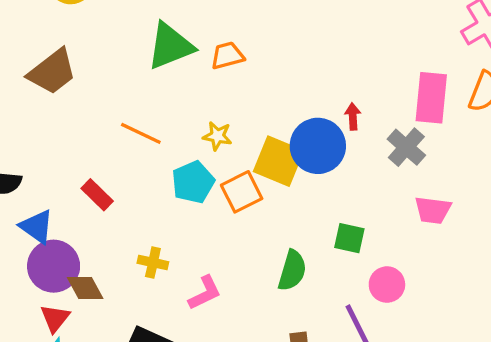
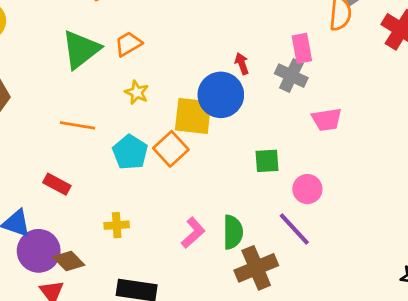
pink rectangle: (431, 98) -> (302, 48), moved, size x0.7
yellow star: (217, 136) -> (137, 92), moved, turned 30
green semicircle: (292, 271) -> (233, 232), moved
pink L-shape: (205, 293) -> (193, 233), moved

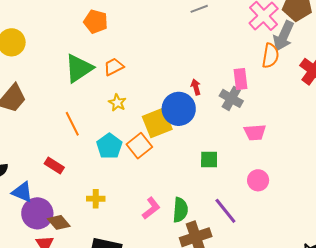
yellow square: (193, 116) -> (157, 123), turned -32
orange line: (77, 125) -> (72, 124), turned 50
pink circle: (307, 189) -> (258, 180), moved

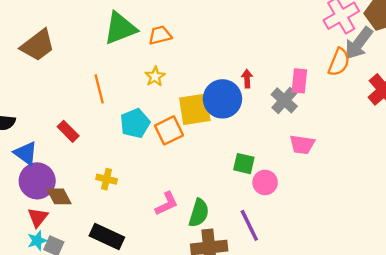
pink circle: (258, 180) -> (265, 182), moved

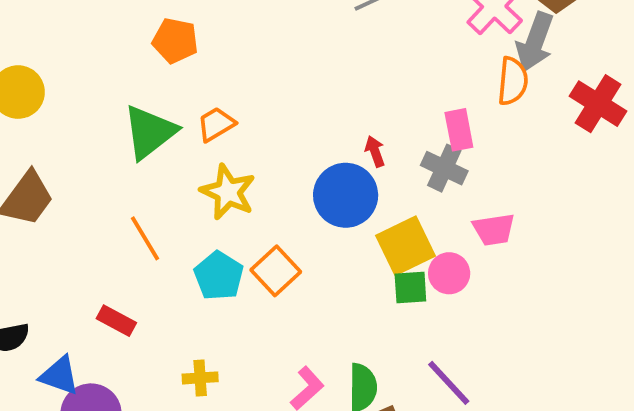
yellow star: (155, 76) -> (228, 192), size x1.6
yellow square: (195, 109) -> (405, 246), moved
pink circle: (265, 182) -> (449, 273), moved

